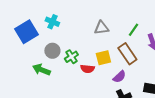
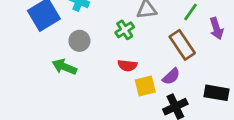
green cross: (71, 57) -> (125, 30), moved
yellow square: (103, 58) -> (145, 86), moved

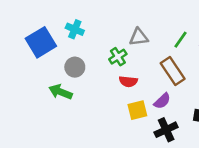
red semicircle: (127, 65) -> (128, 81), moved

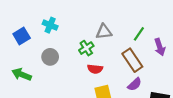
blue square: (41, 42) -> (22, 36), size x0.7
green arrow: (60, 92) -> (22, 74), moved
purple semicircle: (162, 101) -> (135, 84), moved

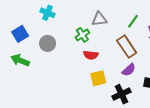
blue square: (22, 36) -> (20, 34), moved

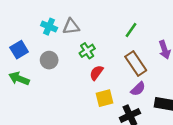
gray triangle: (99, 19) -> (71, 27), moved
green line: (133, 21) -> (131, 30), moved
red semicircle: (91, 55) -> (96, 73), turned 120

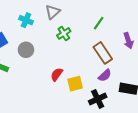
gray triangle: (71, 27) -> (53, 12), moved, turned -35
green cross: (87, 51) -> (64, 33), moved
red semicircle: (96, 73) -> (57, 74), moved

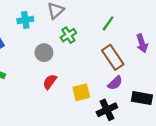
cyan cross: (26, 20) -> (25, 20), turned -32
gray circle: (26, 50) -> (44, 53), moved
red semicircle: (57, 74) -> (50, 82), moved

